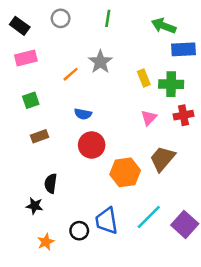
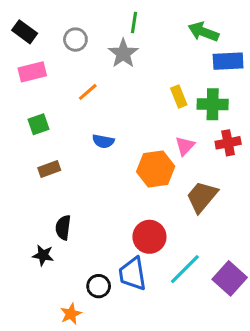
gray circle: (61, 18) -> (75, 40), moved
gray star: (100, 62) -> (123, 53), moved
red circle: (92, 145) -> (149, 237), moved
orange hexagon: (125, 172) -> (156, 169), moved
orange star: (46, 242) -> (71, 314), moved

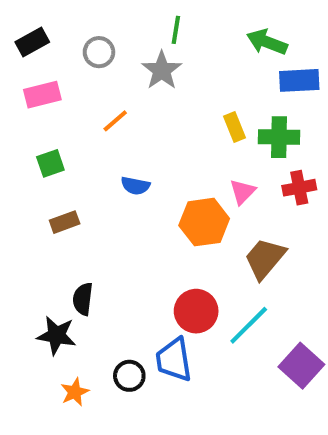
black rectangle: (25, 32) -> (32, 42), turned -65
black star: (43, 255) -> (56, 335), size x1.4
cyan line: (185, 269) -> (249, 325), moved
orange star: (71, 314) -> (75, 392), moved

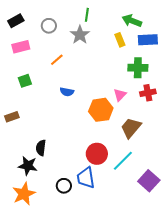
yellow rectangle: (235, 127) -> (120, 40), moved
brown rectangle: (65, 222) -> (12, 117), moved
orange star: (75, 392) -> (24, 194), moved, size x1.6

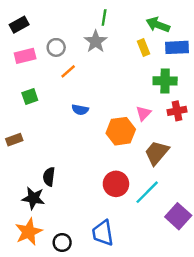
gray circle: (49, 26) -> (56, 47), moved
blue trapezoid: (86, 178) -> (103, 233), moved
black circle: (64, 186) -> (62, 242), moved

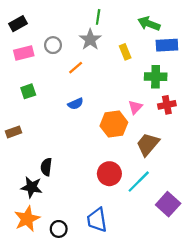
yellow rectangle: (144, 47) -> (125, 52), moved
orange line: (68, 71) -> (76, 68), moved
blue semicircle: (80, 110) -> (76, 104), turned -35

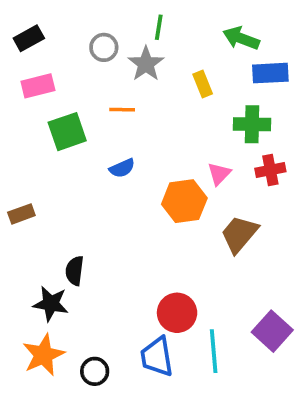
gray circle: (53, 45) -> (104, 47), moved
orange line: (76, 68) -> (122, 110), turned 42
green square: (28, 91) -> (67, 132), moved, size x1.5
red circle: (109, 174) -> (177, 313), moved
cyan line: (139, 182) -> (214, 351), moved, turned -50

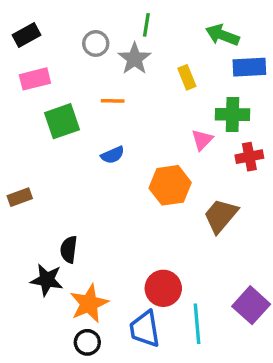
pink triangle: (219, 174) -> (202, 140), moved
orange star: (43, 355) -> (89, 304), moved

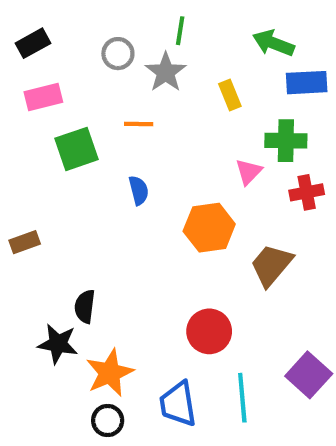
blue semicircle: (113, 155) -> (139, 190), turned -80
red circle: (163, 288) -> (209, 331), moved

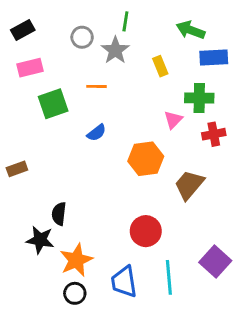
blue semicircle: (139, 190) -> (97, 133), turned 66

